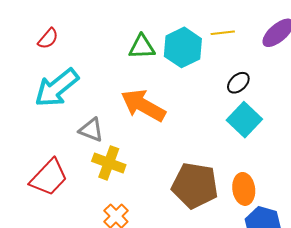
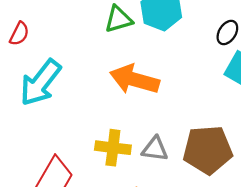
gray triangle: (91, 130) -> (155, 149), moved

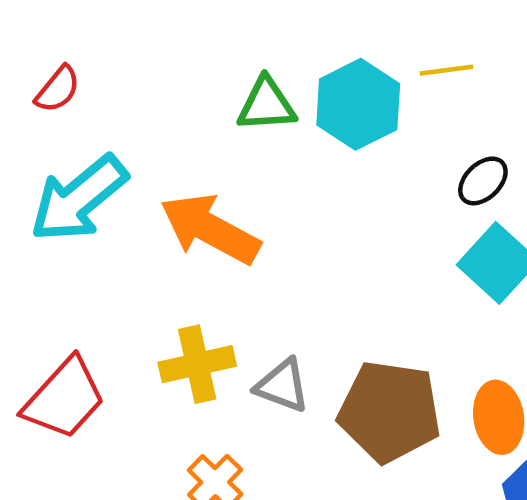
orange arrow: (134, 79) -> (210, 229), moved
yellow cross: (113, 148) -> (197, 364), turned -32

